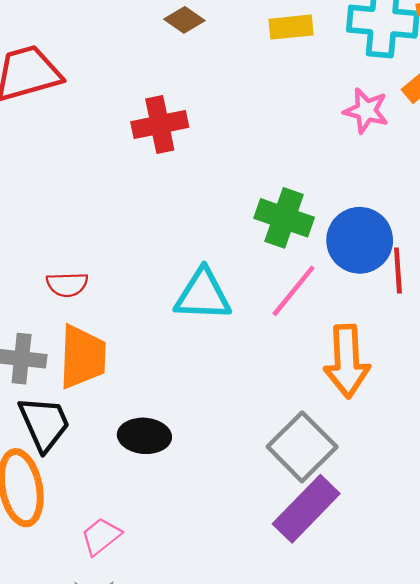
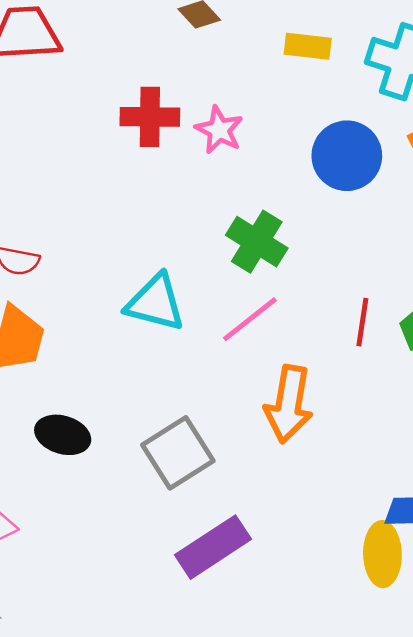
pink star: (366, 111) -> (219, 130), moved
blue circle: (360, 240) -> (347, 156), moved
gray square: (302, 447) -> (178, 453), moved

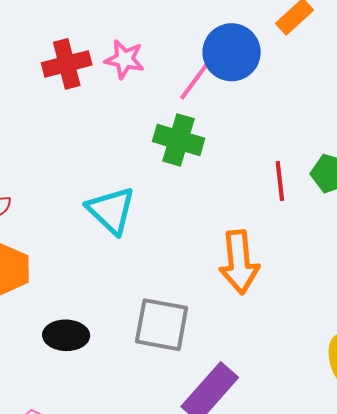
cyan triangle: (155, 303) -> (111, 210), turned 44
pink line: (250, 319) -> (197, 77), moved
gray square: (178, 453) -> (162, 325), turned -32

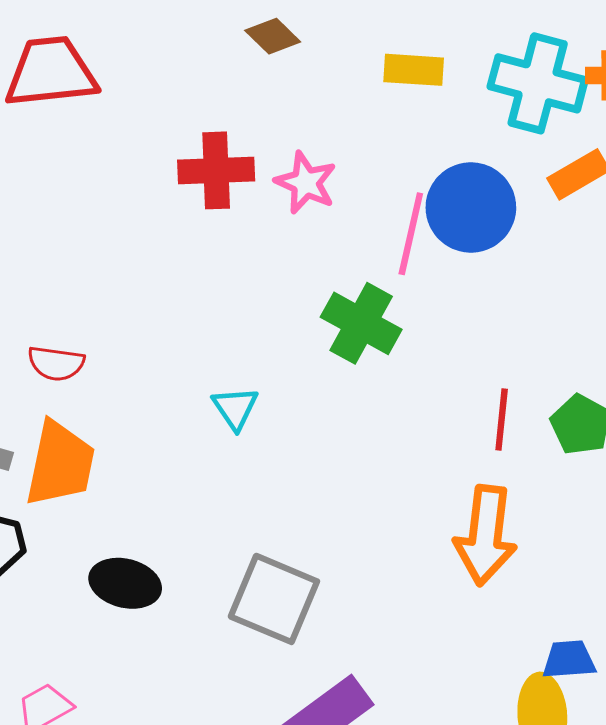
pink line: (197, 77) -> (411, 234), turned -36
cyan triangle: (111, 210) -> (235, 408), size x0.6
orange arrow: (239, 262) -> (486, 535), moved

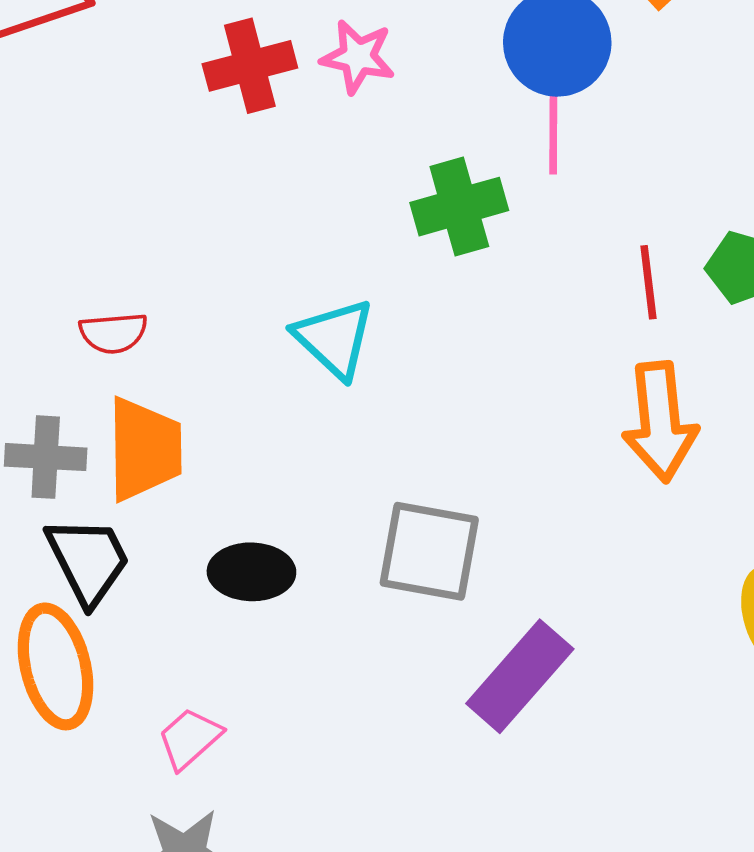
pink line: (411, 234) -> (553, 124), moved
green cross: (361, 323) -> (459, 207), turned -32
cyan triangle: (235, 408) -> (334, 338), size x1.5

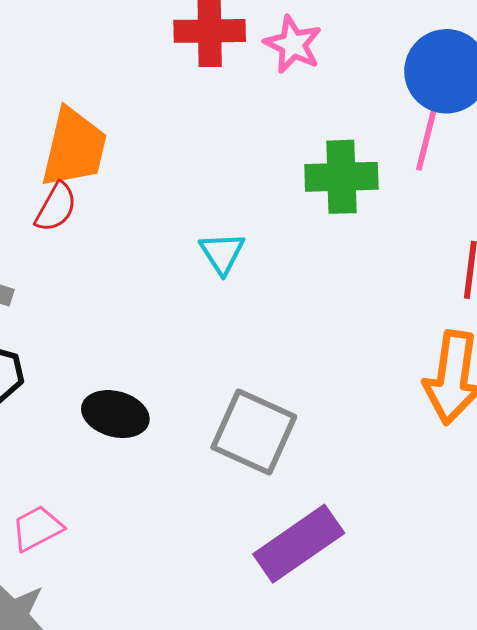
red semicircle: (113, 333) -> (56, 207), turned -70
cyan triangle: (334, 338) -> (222, 253), size x0.7
orange trapezoid: (144, 449) -> (74, 148), moved

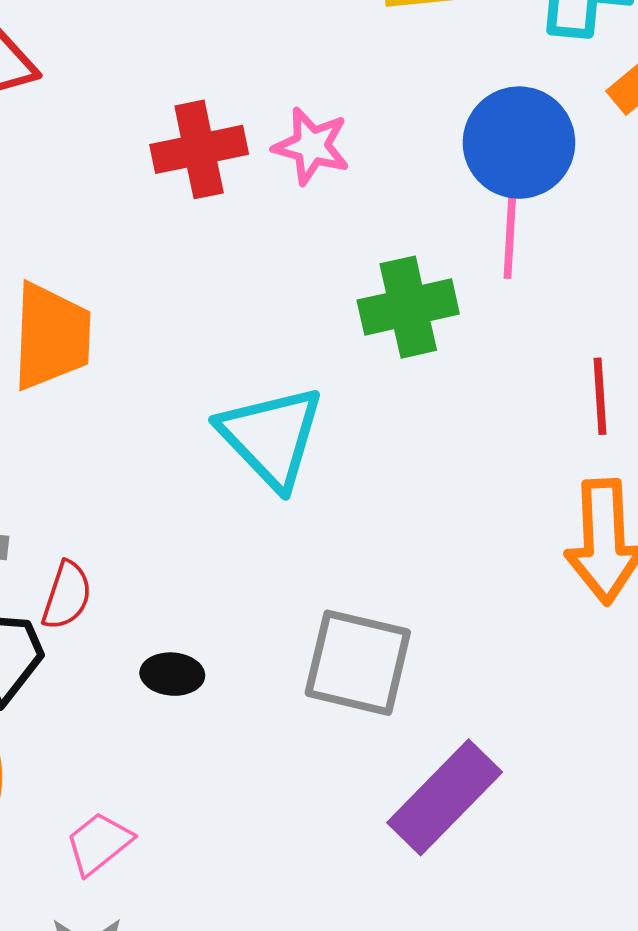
red semicircle: (56, 207) -> (67, 595), moved
cyan triangle: (222, 253) -> (271, 437), size x1.8
black ellipse: (115, 414) -> (172, 674), size x0.7

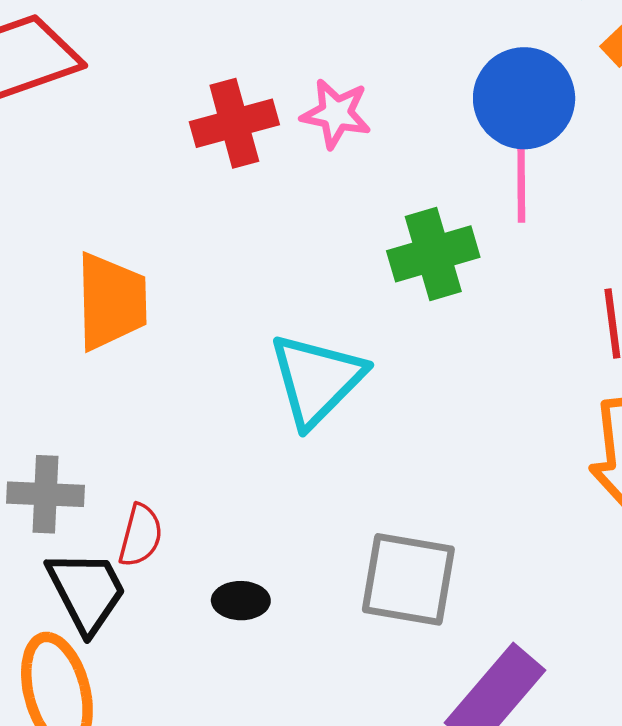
cyan triangle: (271, 437) -> (317, 380), turned 32

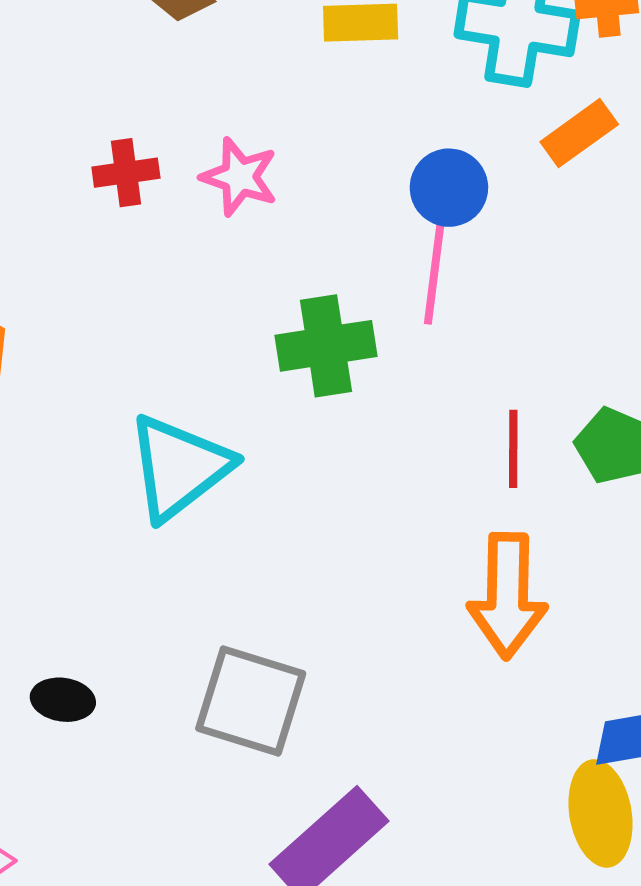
blue circle: (524, 98) -> (449, 188), size x0.7
red cross: (234, 123) -> (126, 173), size x0.7

